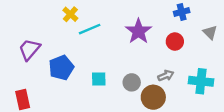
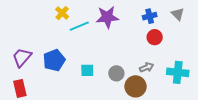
blue cross: (182, 12) -> (150, 16), moved
purple star: (138, 31) -> (107, 17), moved, turned 30
gray triangle: (210, 32) -> (178, 14), moved
purple trapezoid: (29, 49) -> (22, 57), moved

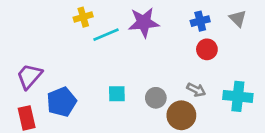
yellow cross: (62, 13) -> (83, 17), turned 32
blue pentagon: (54, 60) -> (62, 102), moved
gray arrow: (147, 67) -> (196, 90), turned 48

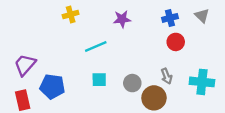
purple star: (144, 22) -> (122, 19), size x0.7
cyan line: (106, 35) -> (96, 47), moved
gray arrow: (196, 90) -> (167, 76), turned 42
blue pentagon: (62, 102) -> (52, 86), turned 30

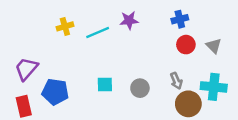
yellow cross: (71, 15) -> (65, 26), moved
gray triangle: (202, 16) -> (214, 46), moved
cyan line: (96, 47) -> (98, 32), moved
brown circle: (154, 98) -> (188, 104), moved

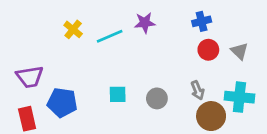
yellow cross: (65, 26) -> (73, 29), turned -35
purple trapezoid: (26, 69) -> (30, 77), turned -140

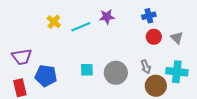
gray circle: (157, 98) -> (116, 73), size x1.5

